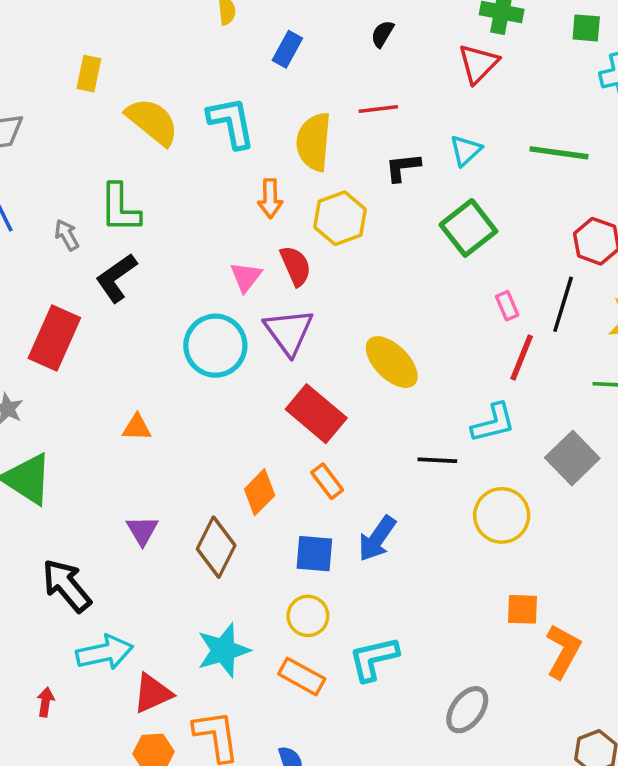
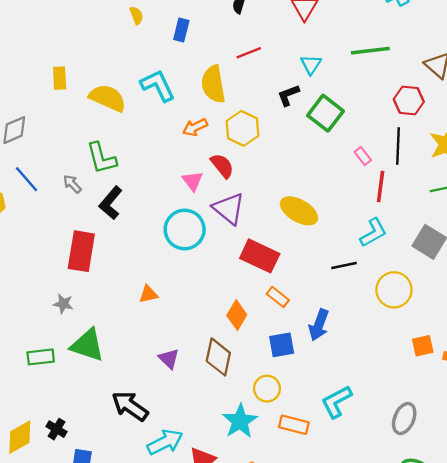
black L-shape: (403, 167) -> (288, 95), moved
orange arrow: (270, 198) -> (195, 127), turned 80
yellow circle: (308, 616) -> (267, 389), moved

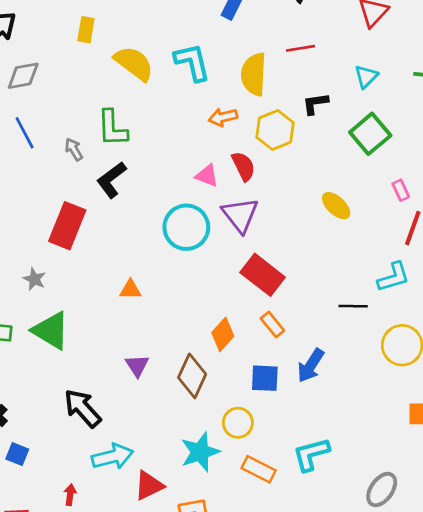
black L-shape: (288, 95) -> (315, 104), moved
pink triangle: (193, 181) -> (207, 176), turned -45
yellow ellipse: (299, 211) -> (336, 206), moved, size x0.7

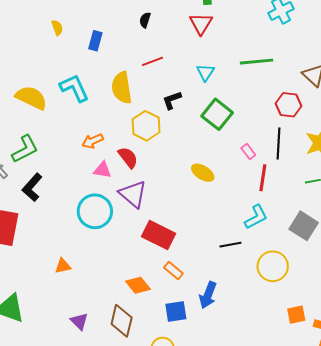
orange arrow: (223, 117) -> (93, 141), moved
green L-shape: (112, 128) -> (25, 149), turned -104
orange diamond: (223, 334) -> (138, 285), turned -70

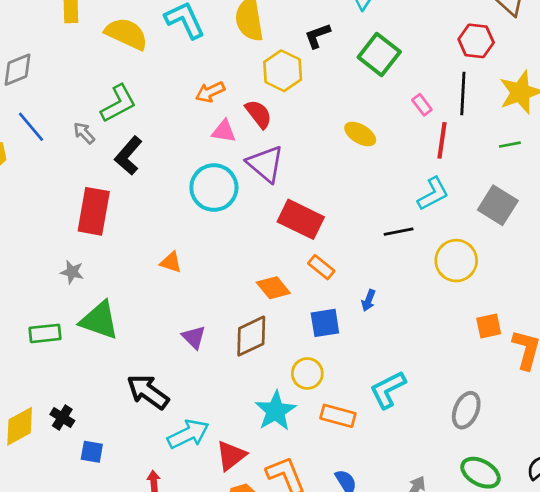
orange triangle: (63, 266) -> (171, 262), turned 30
blue arrow: (208, 295) -> (368, 300), size x0.6
brown diamond: (122, 321) -> (251, 336), turned 52

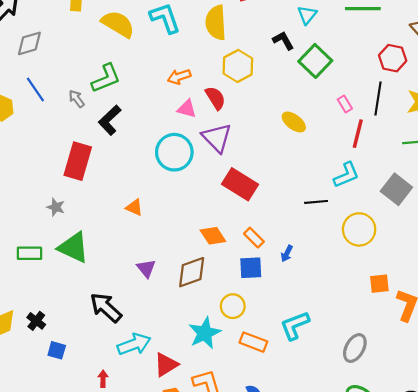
black L-shape: (317, 36) -> (283, 41), moved, turned 75
orange rectangle: (321, 267) -> (254, 238), moved

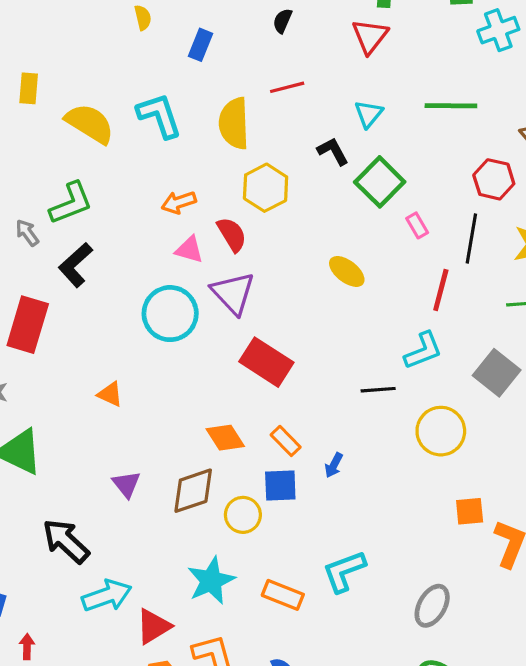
pink rectangle: (345, 104) -> (417, 225), moved
yellow circle: (233, 306) -> (243, 515), moved
red arrow: (103, 379) -> (27, 647), moved

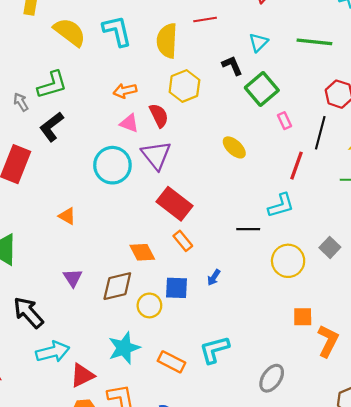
gray square: (497, 373) -> (330, 247), moved, size x0.7
orange rectangle: (286, 441) -> (183, 241), moved

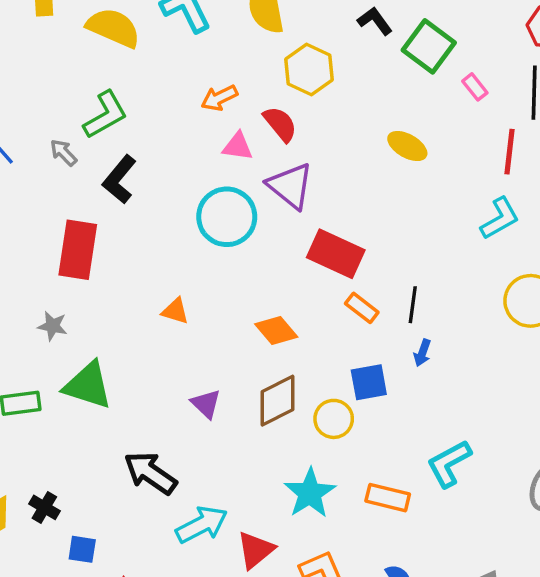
black line: (248, 229) -> (413, 305), moved, turned -70
orange diamond: (142, 252) -> (276, 330), moved

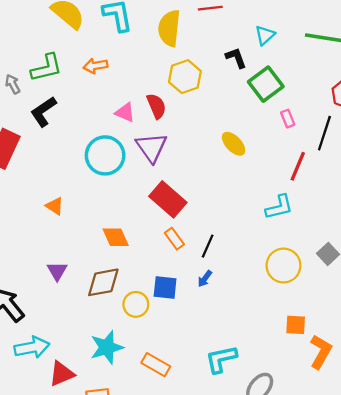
orange arrow: (219, 98) -> (95, 66), moved
cyan L-shape: (449, 463) -> (221, 359), moved

